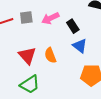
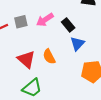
blue triangle: (80, 46) -> (77, 44), turned 42

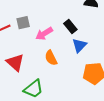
pink arrow: (45, 20) -> (44, 34), moved
red triangle: (26, 59) -> (15, 62), moved

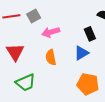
gray square: (23, 23) -> (34, 16), turned -32
black rectangle: (70, 27) -> (90, 34), moved

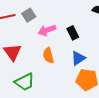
black rectangle: (90, 34) -> (73, 33), moved
blue triangle: (81, 53) -> (78, 58), moved

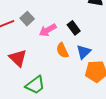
orange semicircle: (48, 55) -> (62, 50), moved

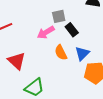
gray square: (27, 19) -> (59, 16), moved, turned 32

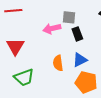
orange semicircle: (61, 53) -> (58, 63), moved

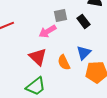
black rectangle: (77, 34) -> (83, 21), moved
red triangle: (15, 46) -> (38, 57), moved

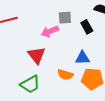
blue triangle: (84, 53) -> (82, 58), turned 35
orange semicircle: (64, 62) -> (65, 75), moved, turned -56

